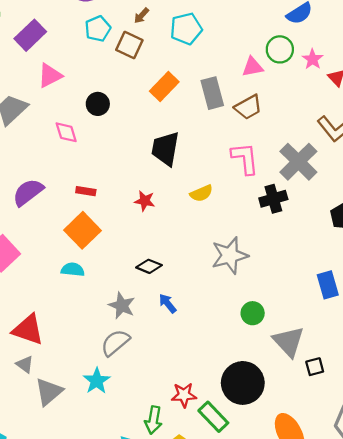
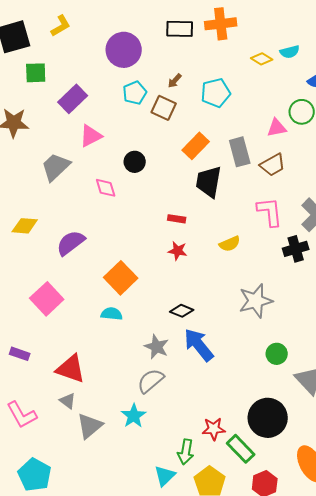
black trapezoid: (165, 149) -> (209, 182), moved
red rectangle: (86, 191) -> (177, 219), moved
blue arrow: (168, 303) -> (199, 345), size x1.8

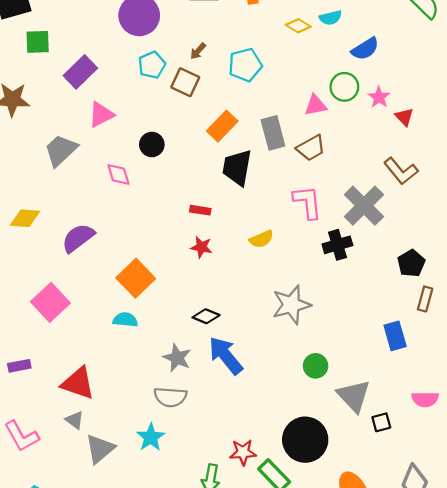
purple rectangle: (20, 354) -> (19, 366), turned -30
gray semicircle: (151, 381) -> (170, 397), turned -136

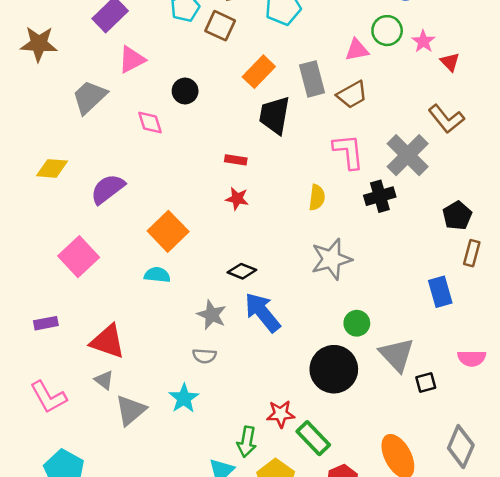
yellow semicircle: (261, 239) -> (317, 197), moved, turned -60
gray semicircle: (170, 397) -> (204, 356), size x0.7
black circle: (305, 440) -> (334, 369), moved

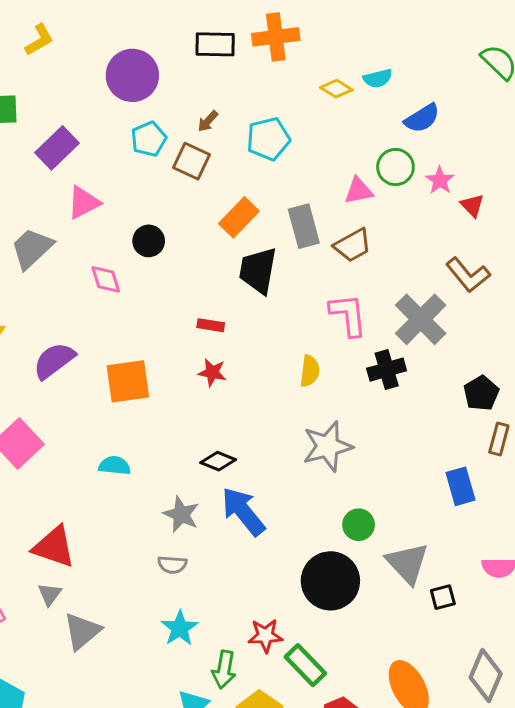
orange square: (168, 231) -> (128, 381), moved, turned 36
gray triangle: (104, 380) -> (50, 594), turned 30
cyan star: (184, 398) -> (180, 628), moved

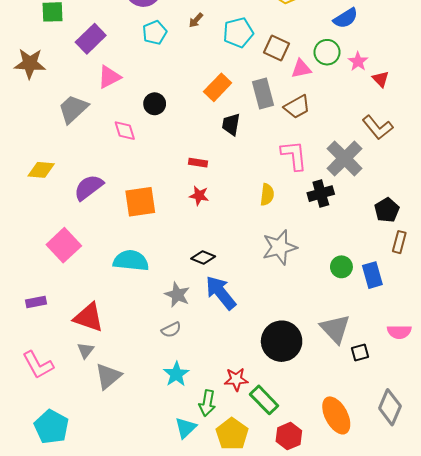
brown square: (192, 161) -> (276, 48), moved
black trapezoid: (258, 270) -> (231, 124), size x0.7
cyan semicircle: (115, 466) -> (131, 261), size x1.6
green circle: (359, 525) -> (341, 267), moved
gray semicircle: (172, 565) -> (171, 330), turned -30

